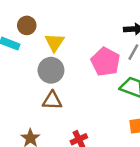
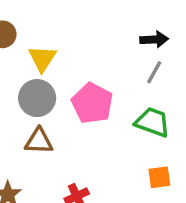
pink pentagon: (106, 62) -> (92, 103), moved

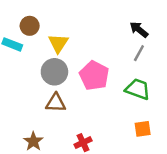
black arrow: (154, 39) -> (139, 30), turned -138

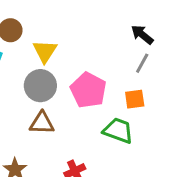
green trapezoid: (138, 89) -> (118, 131), moved
orange square: (143, 129) -> (135, 99), moved

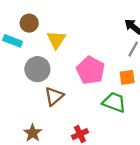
gray circle: (40, 86) -> (37, 69), moved
brown triangle: (42, 123) -> (54, 96), turned -42

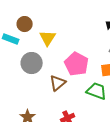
brown triangle: (54, 96) -> (58, 83), moved

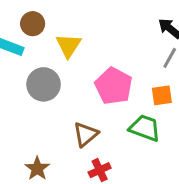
brown triangle: (58, 83) -> (86, 134), moved

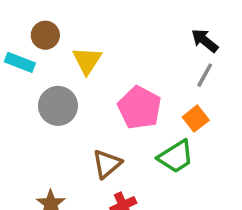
orange square: (162, 95) -> (196, 119), turned -30
green trapezoid: (145, 128) -> (176, 157), turned 128

